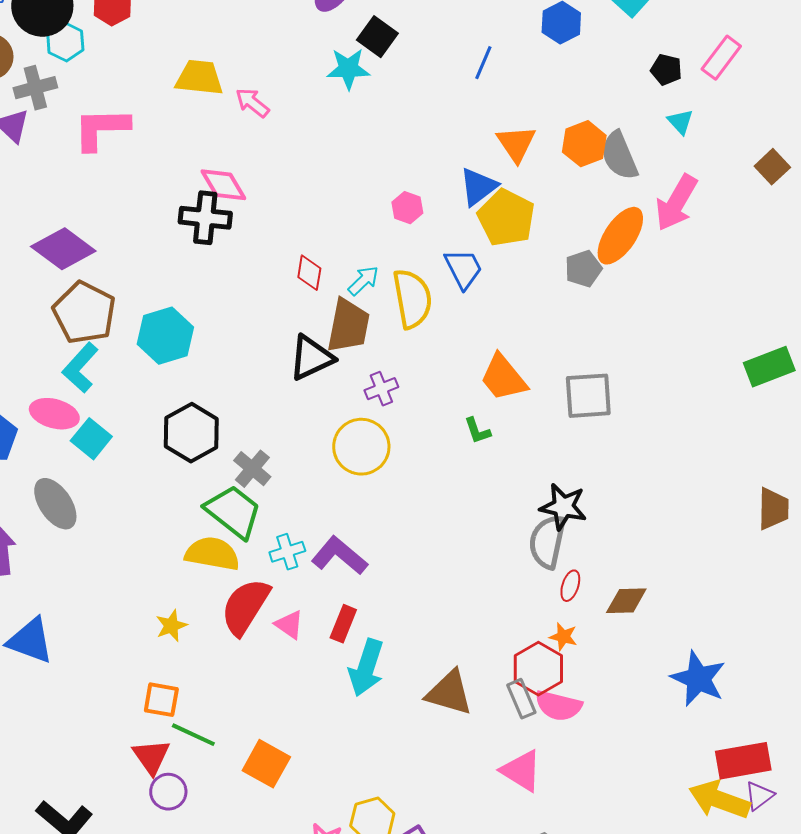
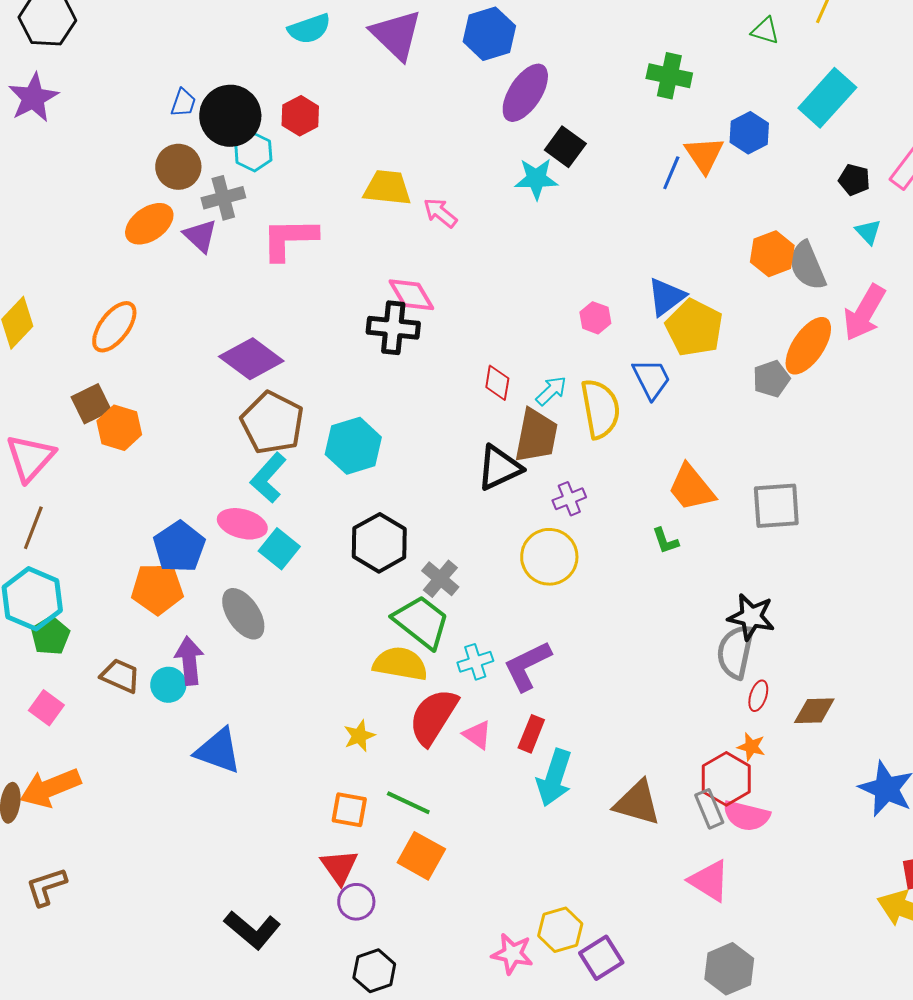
orange triangle: (516, 144) -> (704, 155), moved
purple L-shape: (339, 556) -> (527, 666), turned -66
green line: (193, 735) -> (408, 803), moved
orange square: (266, 764) -> (421, 856), moved

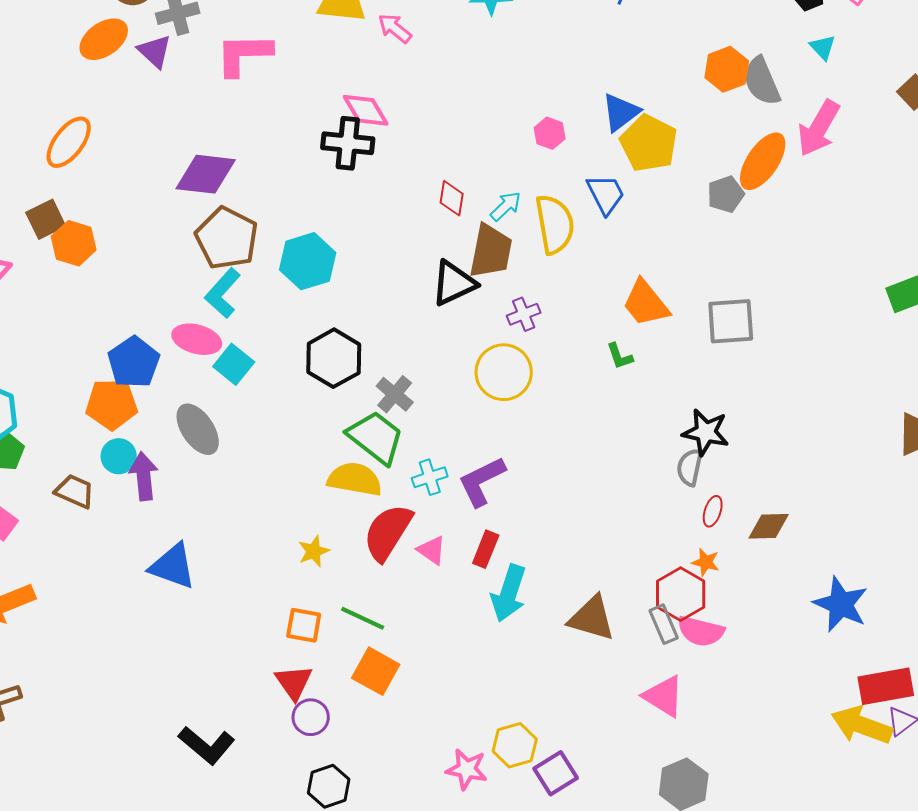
purple diamond: (251, 359) -> (206, 174), turned -30
gray semicircle: (735, 652) -> (690, 467), size x0.7
cyan circle: (168, 685) -> (119, 456), moved

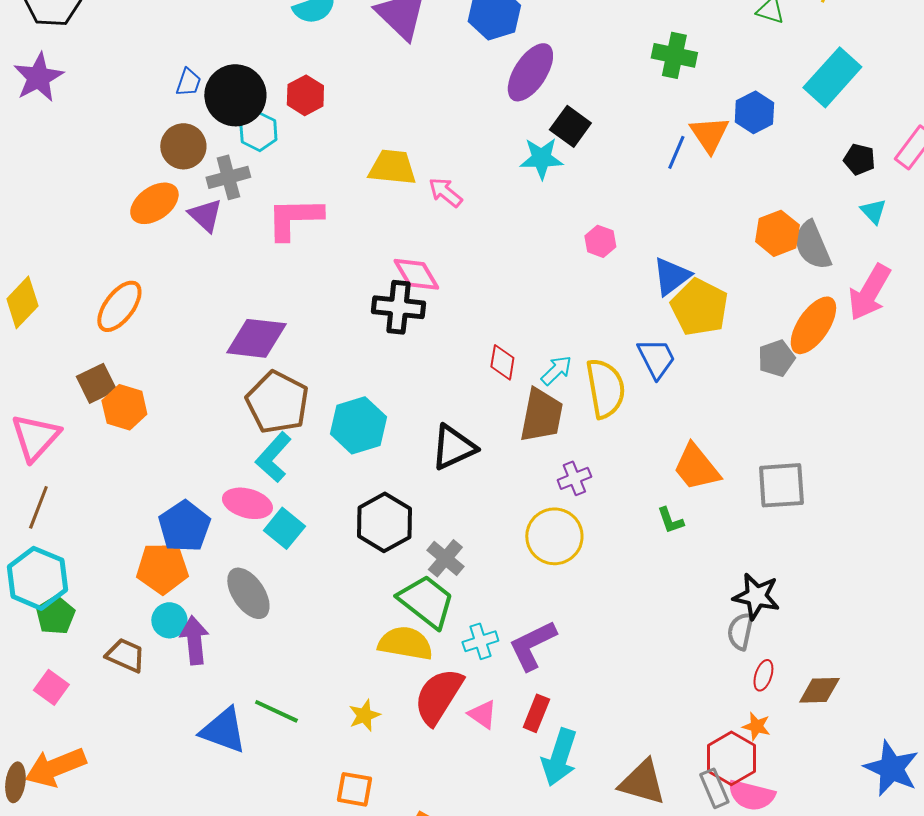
pink hexagon: (550, 133) -> (600, 241), moved
black triangle: (454, 283) -> (453, 447), moved
green line: (363, 618) -> (276, 711), moved

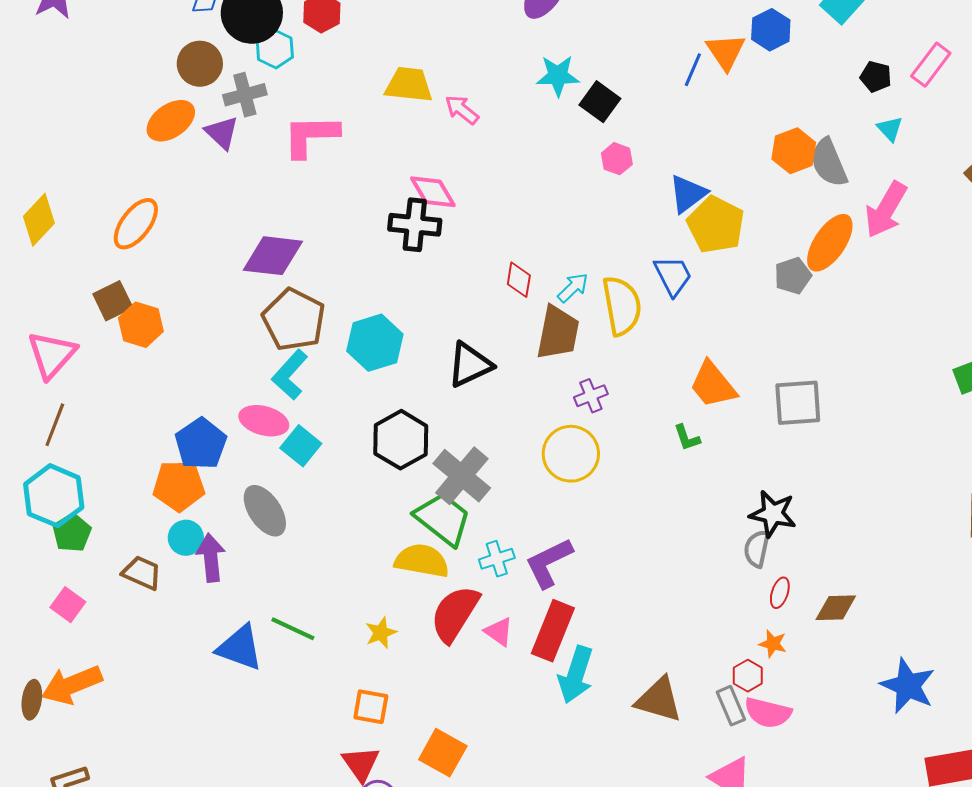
black square: (570, 126) -> (600, 102), moved
gray cross: (445, 558) -> (462, 476), size x1.5
red rectangle: (536, 713) -> (553, 631), size x1.6
red hexagon: (731, 758) -> (748, 676), size x0.6

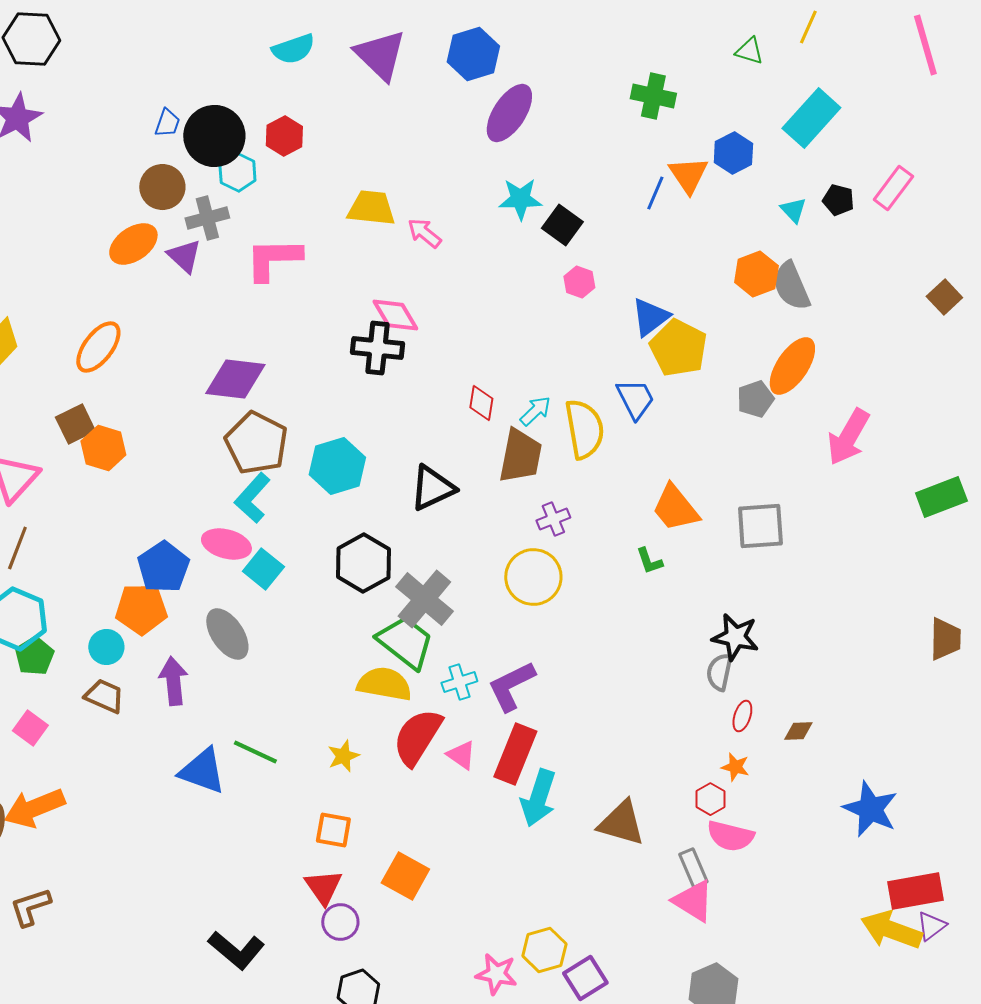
cyan triangle: (890, 129) -> (793, 210), moved
pink arrow: (886, 210) -> (848, 437), moved
cyan circle: (186, 538) -> (106, 647), moved
brown diamond: (836, 608) -> (798, 731), size x0.7
gray rectangle: (731, 706) -> (693, 868), moved

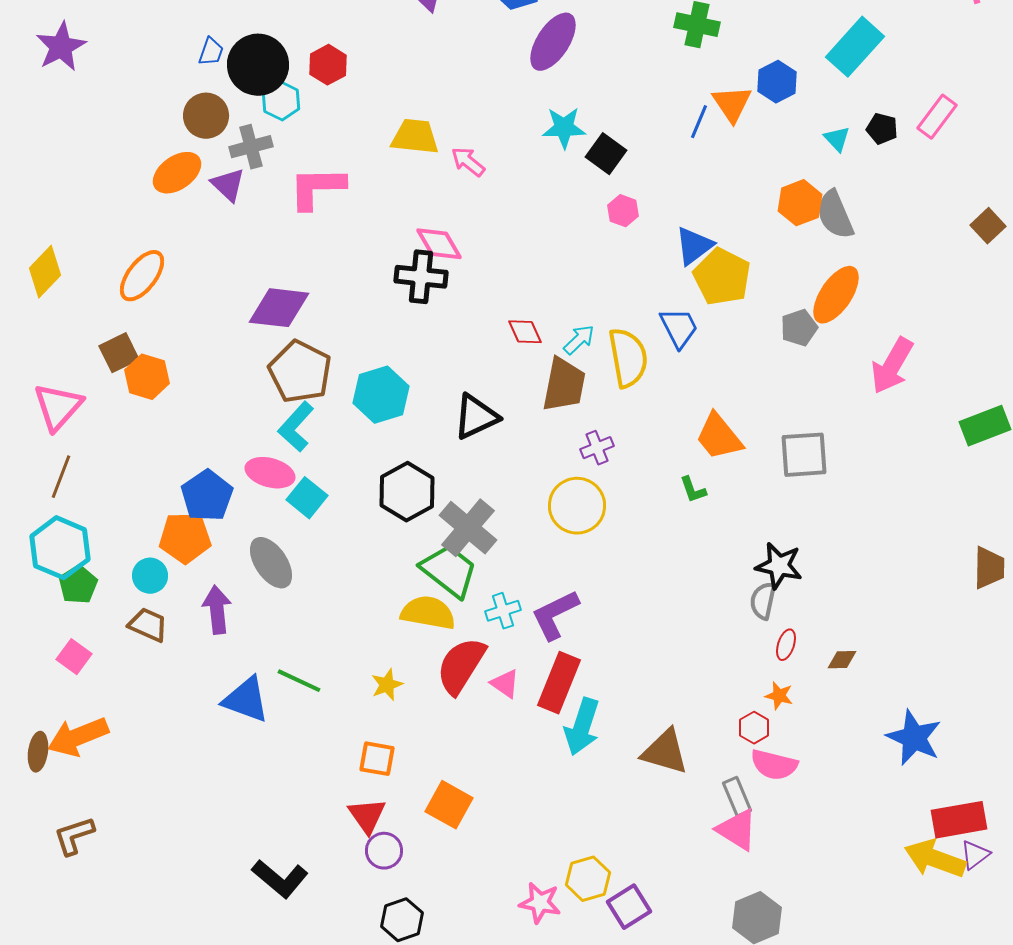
red diamond: (481, 403) -> (525, 332), turned -33

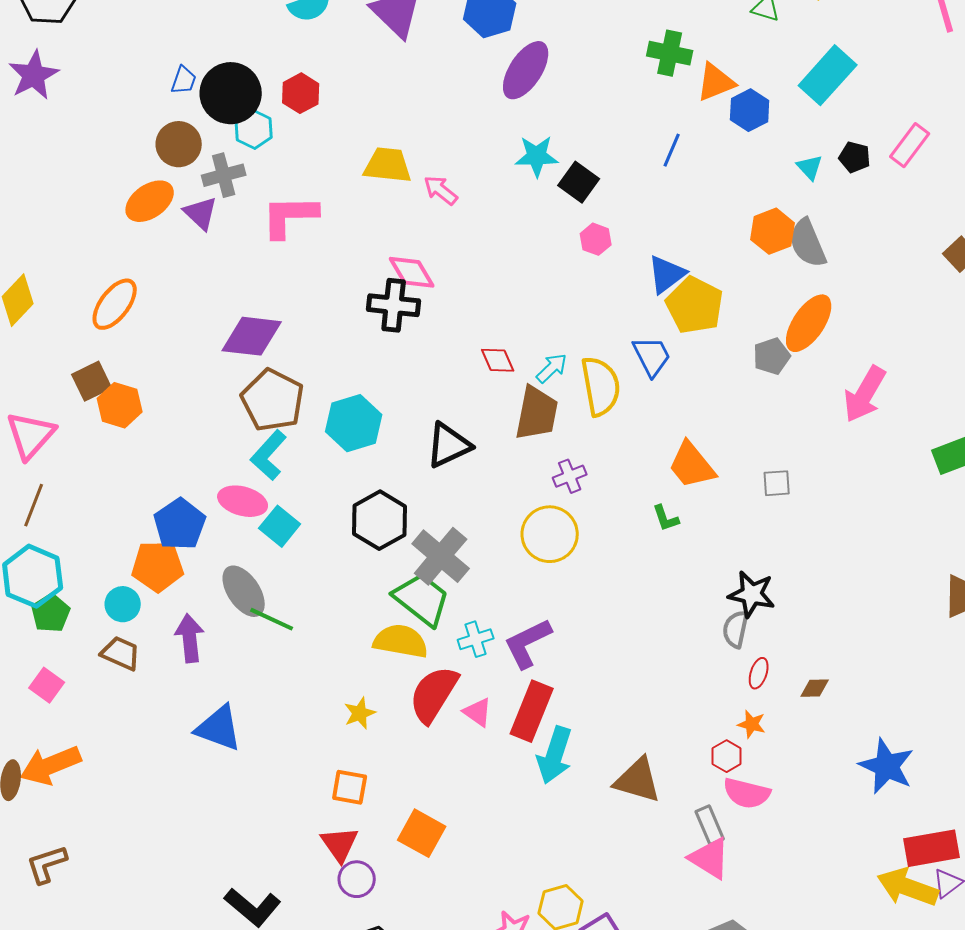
orange triangle: (732, 104) -> (716, 82), moved, turned 42
gray square: (804, 455) -> (777, 483), size x0.6
green line: (299, 681) -> (272, 619), moved

